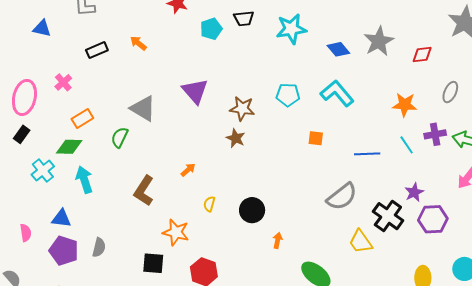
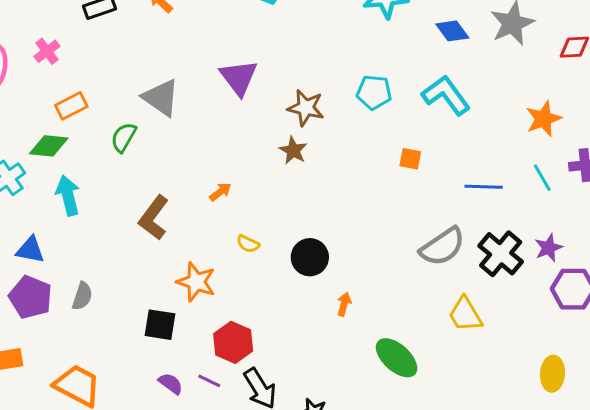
orange star: (405, 105) -> (544, 119), turned -30
yellow semicircle: (209, 204) -> (248, 244), turned -84
black cross: (388, 216) -> (501, 254), moved

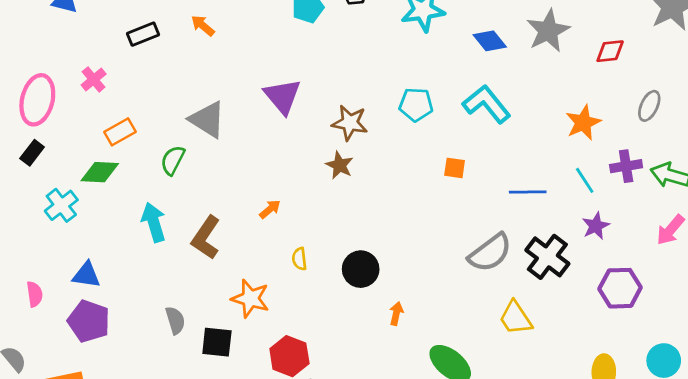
cyan arrow: (68, 195) -> (154, 222), moved
yellow semicircle: (248, 244) -> (299, 259), turned 60
purple star: (549, 248) -> (596, 226), moved
gray semicircle: (82, 296) -> (175, 320), moved, turned -32

